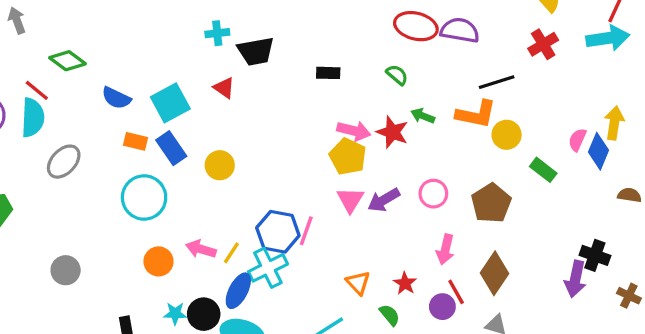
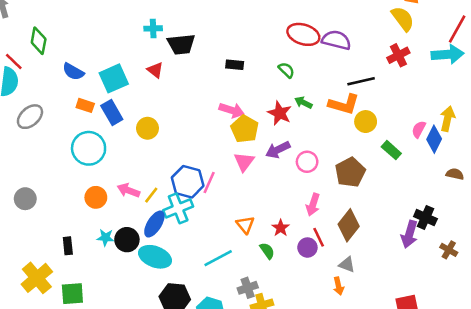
green diamond: (68, 61) -> (39, 41), turned 60
pink arrow: (354, 131) -> (232, 110), moved
purple arrow: (384, 200) -> (278, 150), moved

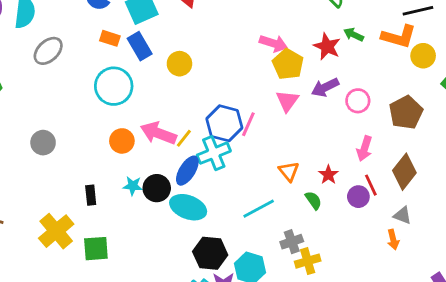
pink arrow: (129, 190) -> (158, 133), size x1.4

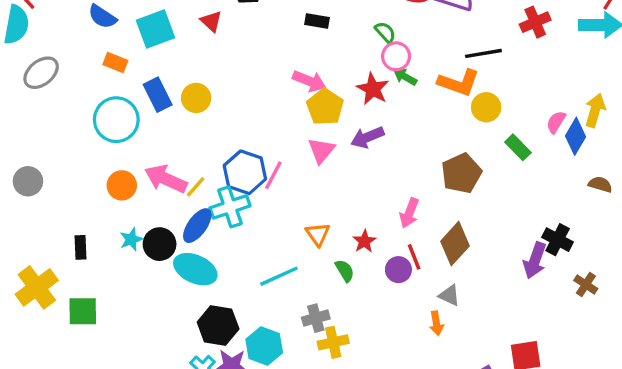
blue rectangle: (140, 46) -> (158, 95), moved
pink circle: (358, 101) -> (396, 56), moved
cyan star: (133, 186) -> (131, 239), turned -30

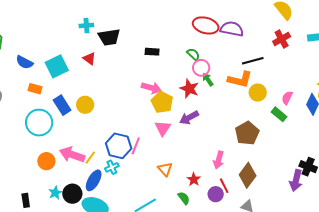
green arrow: (405, 77) -> (208, 79), turned 32
pink semicircle: (556, 122) -> (287, 98), moved
cyan cross: (230, 207) -> (112, 167), size x0.6
orange triangle: (318, 234) -> (165, 169), moved

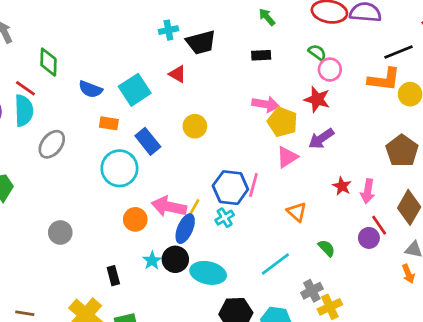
green arrow: (208, 79) -> (267, 17), moved
yellow circle: (85, 105) -> (195, 126), moved
pink triangle: (163, 128) -> (287, 157), turned 30
red star: (194, 179) -> (342, 186), moved
blue ellipse: (94, 180) -> (185, 229), moved

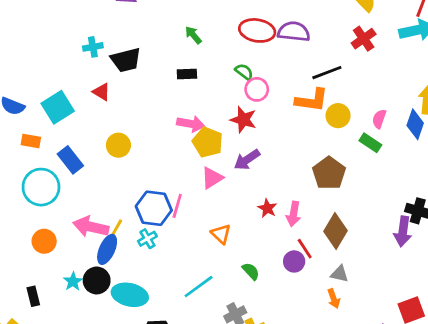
orange circle: (135, 219) -> (44, 241), moved

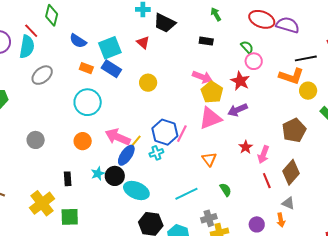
black trapezoid: (126, 60) -> (165, 23), turned 30
blue rectangle: (70, 160) -> (111, 69), moved, turned -30
pink triangle: (212, 178) -> (210, 118), size x1.4
purple circle: (294, 261) -> (257, 224), moved

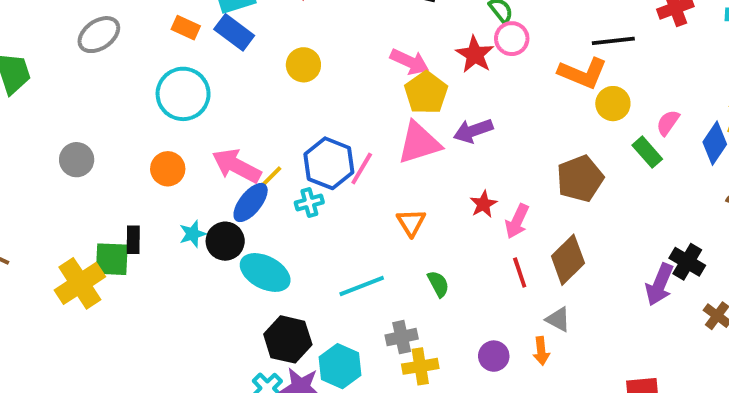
red star: (240, 81) -> (475, 55), moved
green square: (70, 217) -> (112, 259), moved

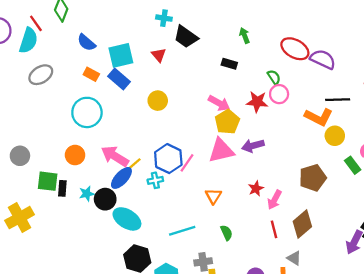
red star: (475, 55) -> (257, 102), turned -30
gray circle: (77, 160) -> (20, 156), moved
black rectangle: (133, 240) -> (62, 188), moved
green square: (112, 259) -> (48, 181), moved

